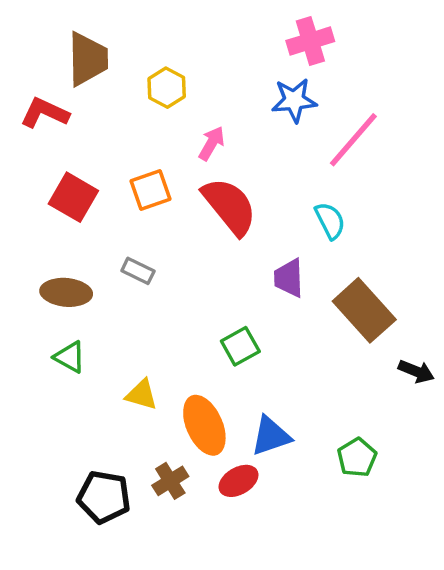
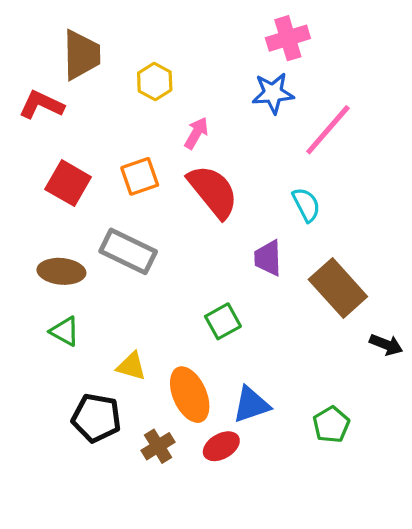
gray rectangle: (138, 271) -> (128, 251), size x1.8
black pentagon: (104, 497) -> (96, 418), moved

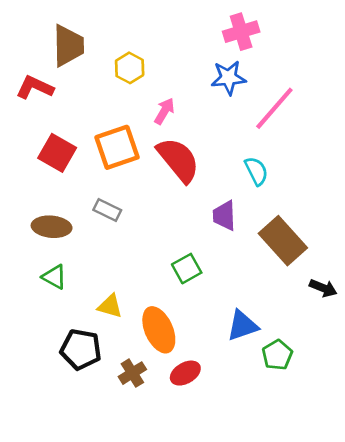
orange square: (140, 176) -> (117, 147), size x1.4
gray rectangle: (128, 251) -> (107, 210), size x0.6
blue triangle: (251, 405) -> (242, 326), moved

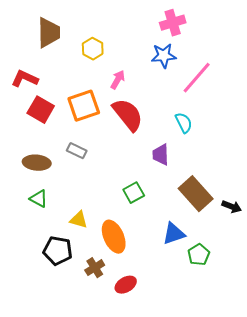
red L-shape: (35, 87) -> (25, 79), moved
brown rectangle: (283, 241) -> (196, 194), moved
red ellipse: (185, 373) -> (126, 285), moved

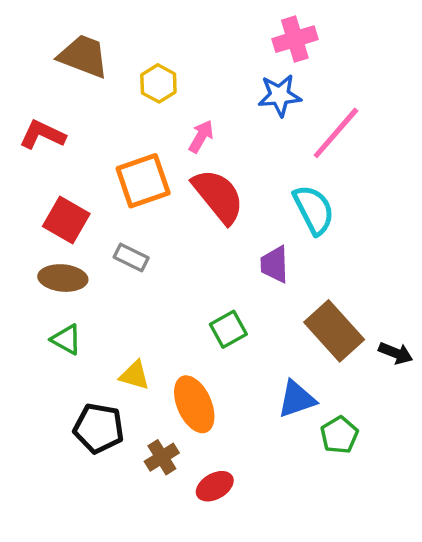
brown trapezoid: (49, 33) -> (83, 56), turned -68
red square: (41, 110) -> (66, 220), moved
cyan semicircle: (184, 123) -> (314, 210), size x1.4

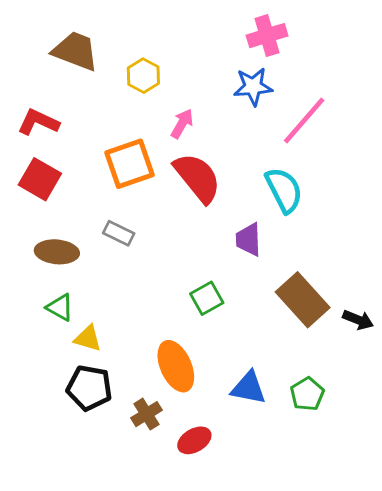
red square: (66, 220) -> (40, 179), moved
yellow triangle: (135, 375) -> (88, 338), moved
blue triangle: (297, 399) -> (248, 388), moved, turned 30

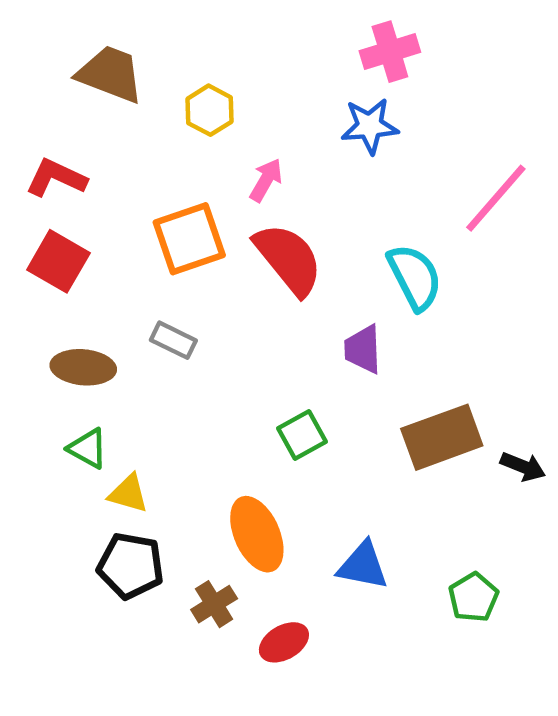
pink line: (304, 121) -> (496, 198), moved
brown rectangle: (303, 300) -> (442, 437), turned -68
green pentagon: (307, 394) -> (473, 597), moved

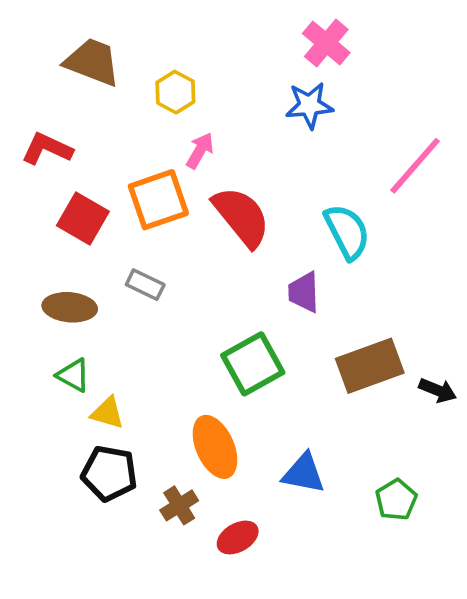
pink cross: (390, 52) -> (326, 43), turned -33
pink arrow: (266, 180) -> (200, 151), moved
red square: (58, 261) -> (83, 219), moved
green square: (302, 435) -> (253, 364), size x1.5

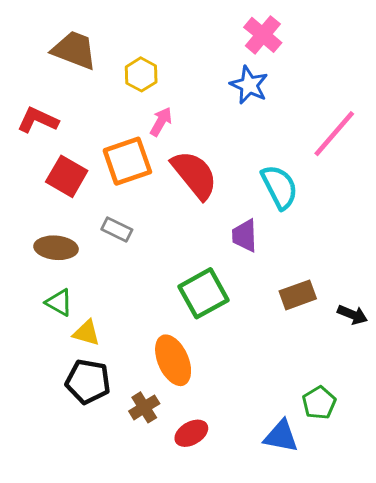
blue star: (309, 105) -> (249, 85), turned 30
brown rectangle: (370, 366) -> (298, 295), size x0.7
blue triangle: (304, 473) -> (281, 436), moved

